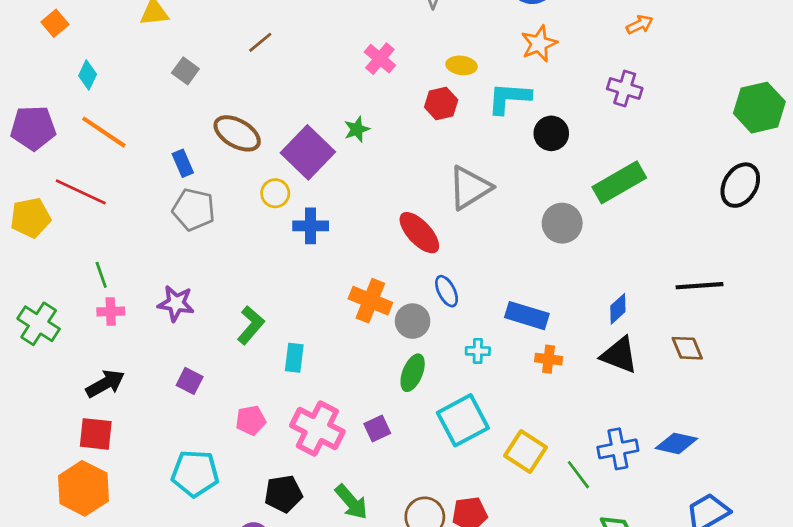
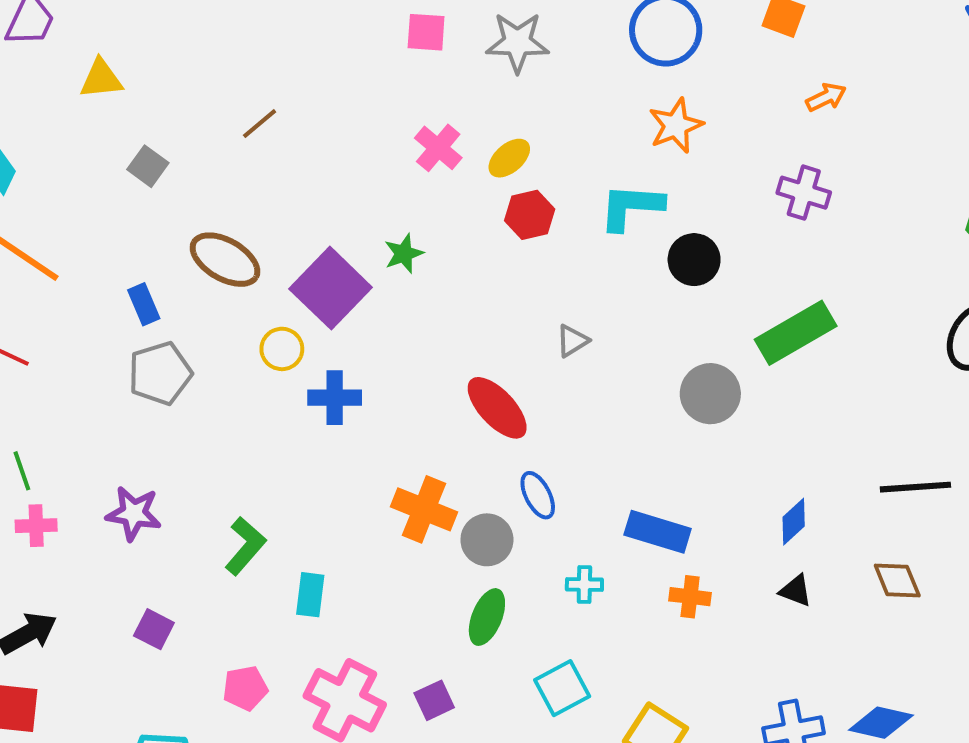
yellow ellipse: (462, 65) -> (509, 158), moved, turned -48
gray triangle: (470, 188) -> (572, 341), size x0.5
gray pentagon: (194, 210) -> (160, 373), turned -30
black triangle: (619, 355) -> (796, 591), size x0.6
cyan square: (463, 420) -> (562, 688), size x0.7

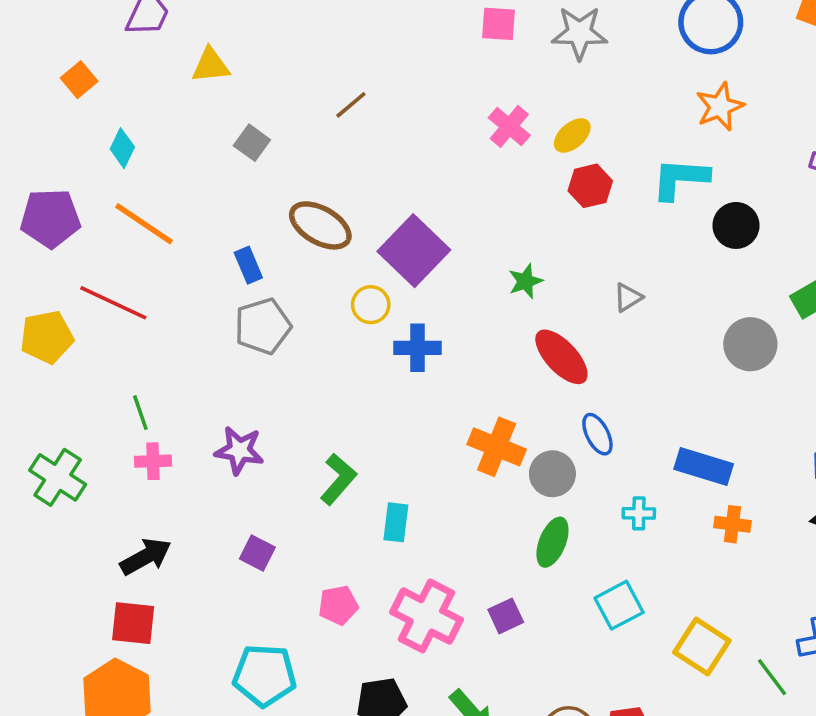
green star: (404, 254) -> (525, 281), moved

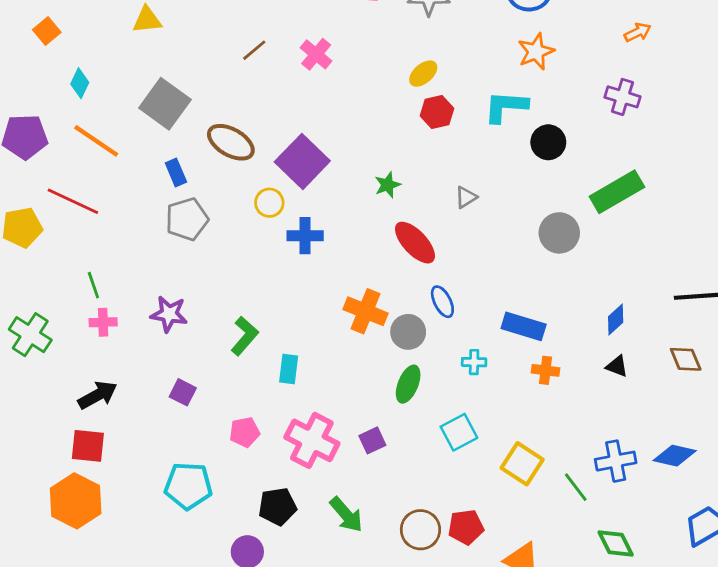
pink cross: (509, 126) -> (316, 54), moved
gray square: (252, 143) -> (165, 104), moved, size x1.8

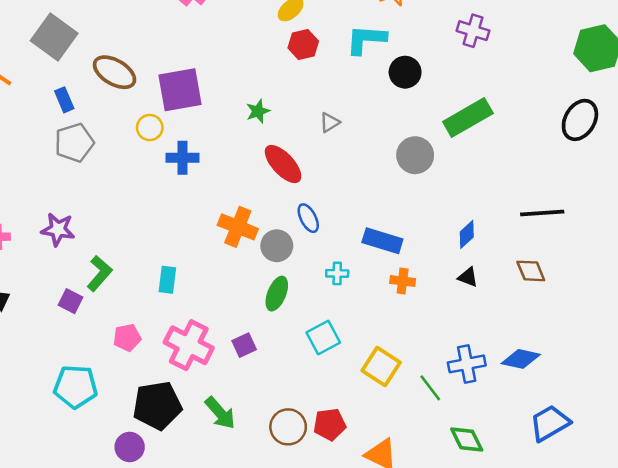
purple square: (302, 161) -> (180, 90), turned 36
green L-shape: (245, 336) -> (99, 273), moved
black pentagon: (278, 506) -> (157, 406), size x1.4

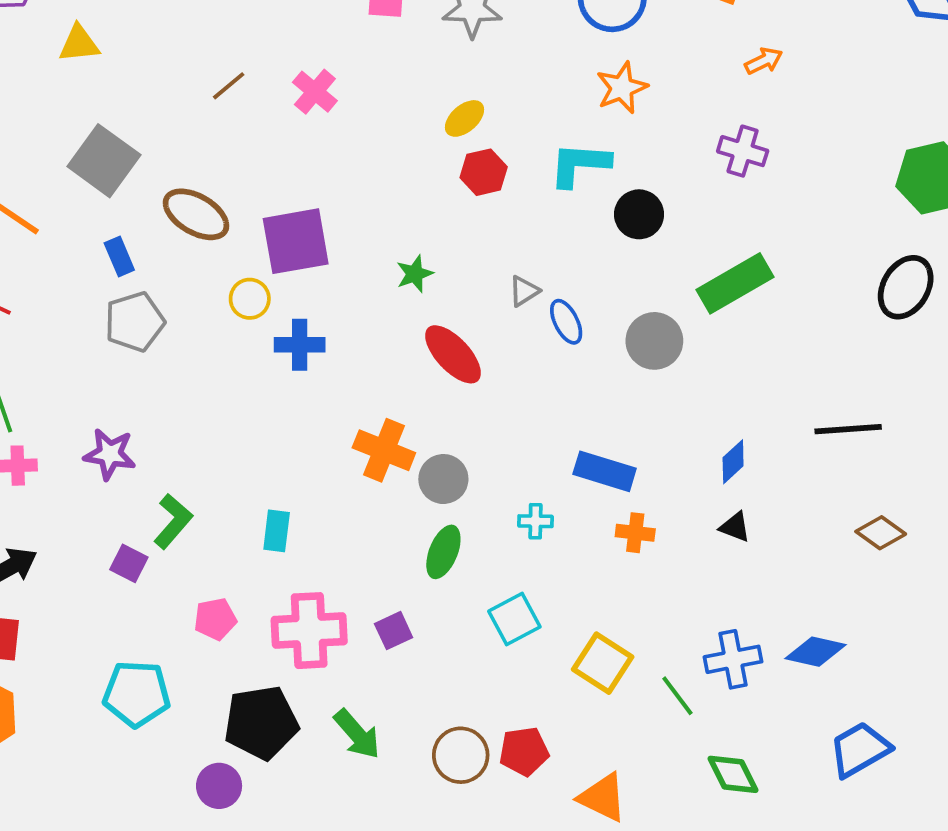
blue ellipse: (308, 218) -> (566, 322), moved
brown diamond: (531, 271) -> (881, 533), moved, turned -32
pink cross: (189, 345) -> (309, 631), turned -30

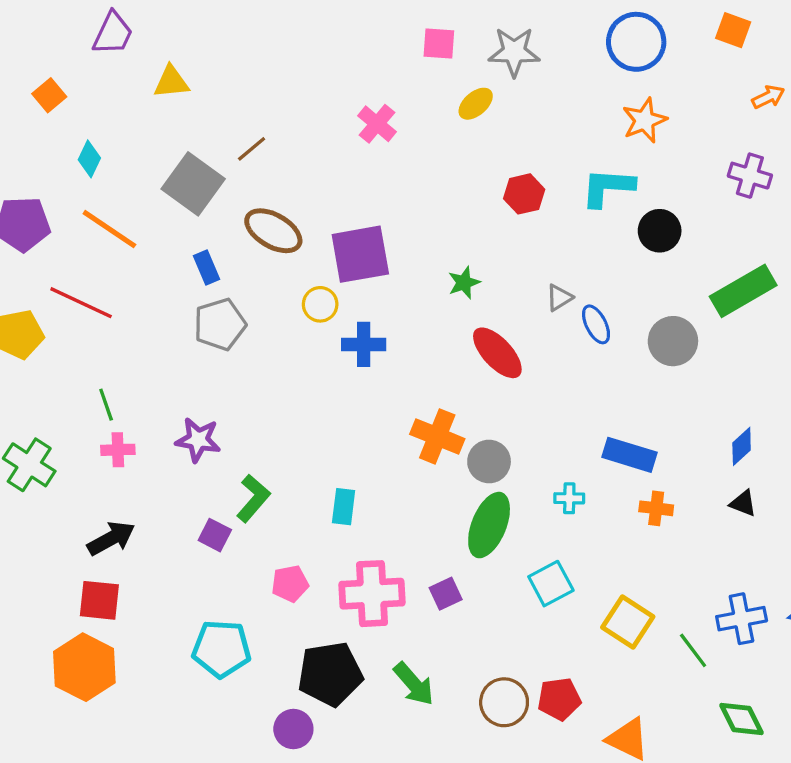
brown line: (229, 86) -> (252, 149), moved
yellow ellipse: (465, 118) -> (476, 104), moved
green ellipse: (443, 552) -> (489, 525), size x1.4

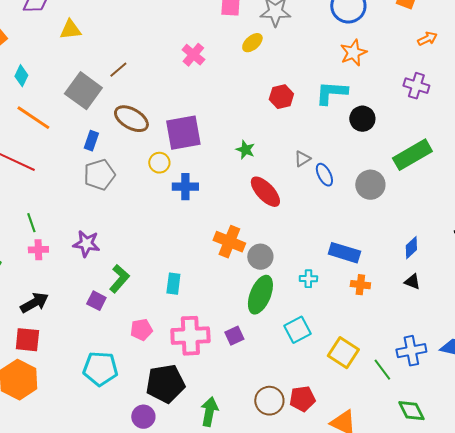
blue rectangle: (206, 268) -> (91, 141), turned 42
green star: (464, 283) -> (245, 150), turned -30
green arrow: (414, 684) -> (209, 412), moved, turned -128

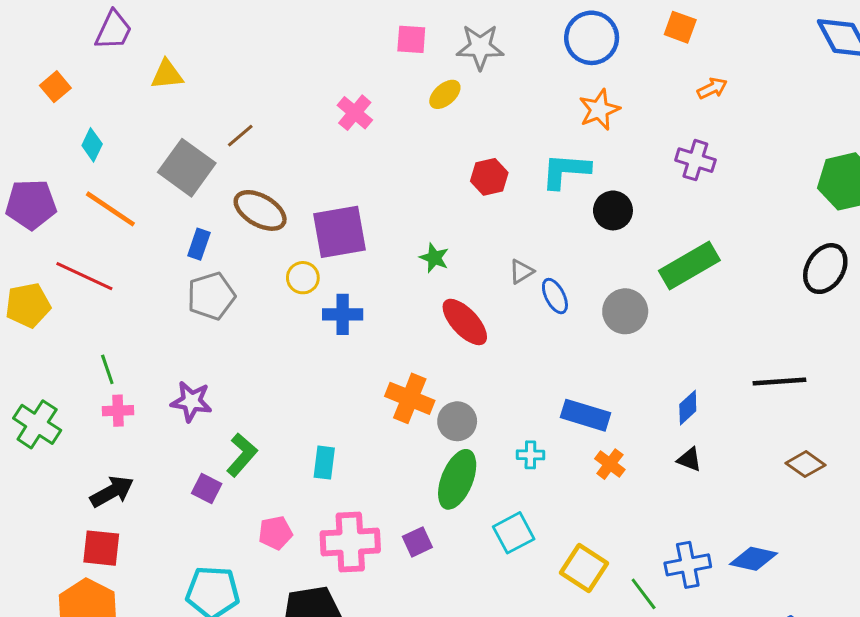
orange cross: (360, 285) -> (610, 464), turned 30

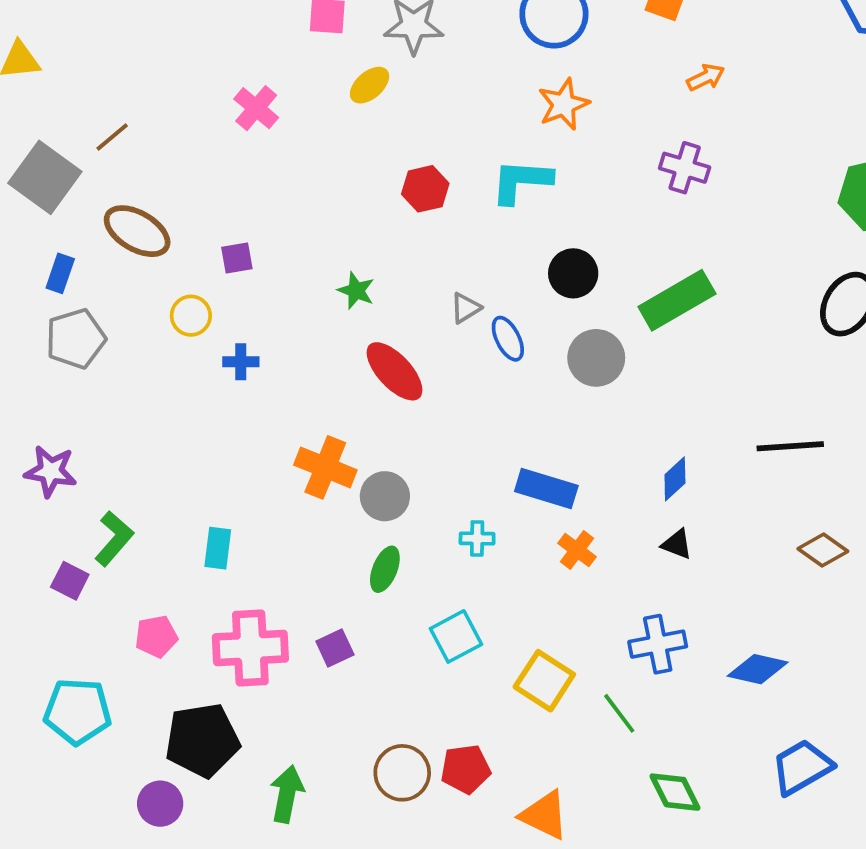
black circle: (613, 210) -> (573, 273), moved
purple square: (340, 232) -> (237, 258), size x0.5
blue cross: (343, 314) -> (241, 362), size x0.7
green ellipse: (457, 479) -> (385, 569), size x0.6
blue cross: (688, 565) -> (658, 644), moved

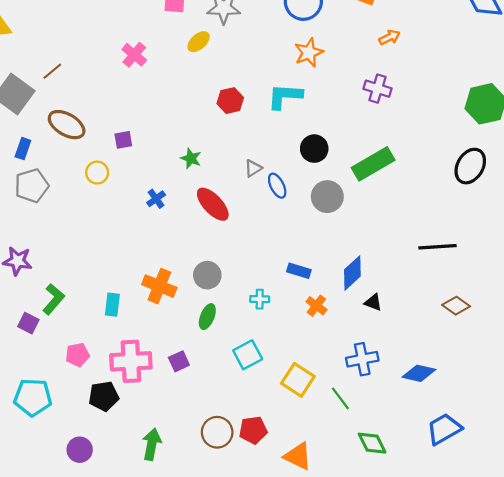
blue cross: (241, 362) -> (156, 199), moved, turned -36
orange cross: (325, 467) -> (159, 286), moved
blue diamond: (675, 479) -> (352, 273), moved, size x1.4
blue rectangle: (546, 489) -> (299, 271), size x0.7
black pentagon: (202, 740) -> (104, 396), moved, size x0.7

